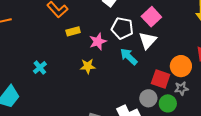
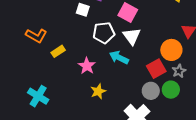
pink star: (98, 41) -> (87, 66), moved
yellow star: (88, 66) -> (98, 91), moved
cyan cross: (40, 68) -> (38, 96), size x1.5
red square: (161, 79) -> (156, 69), turned -30

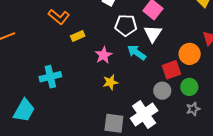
gray star: (179, 71) -> (193, 109), moved
green circle: (171, 90) -> (189, 87), moved
cyan cross: (38, 96) -> (50, 77), turned 35

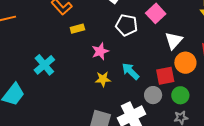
white triangle: (153, 34) -> (174, 41), moved
cyan arrow: (137, 52) -> (130, 71), moved
cyan cross: (50, 77) -> (44, 65), turned -35

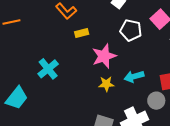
pink star: (100, 51) -> (104, 56), size x1.4
cyan arrow: (130, 71) -> (134, 76), turned -60

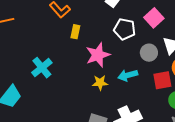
yellow rectangle: (82, 33) -> (75, 32), turned -64
gray circle: (156, 101) -> (149, 53), moved

